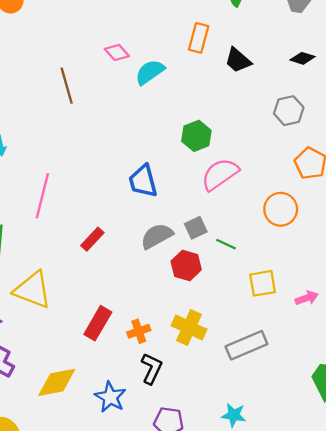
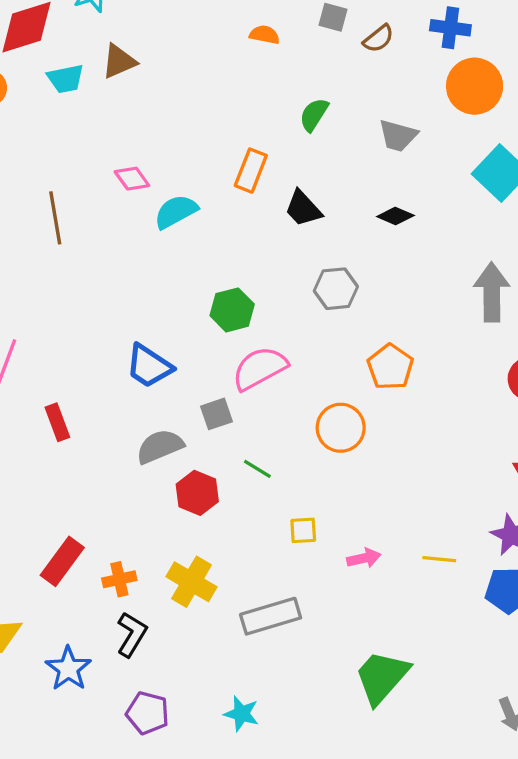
gray hexagon: (289, 111) -> (336, 289), moved
blue trapezoid: (143, 181) -> (149, 366), turned -48
gray square: (196, 228) -> (217, 414), moved
red rectangle: (92, 239) -> (57, 422), moved, turned -70
yellow square: (263, 283) -> (303, 530), size x0.7

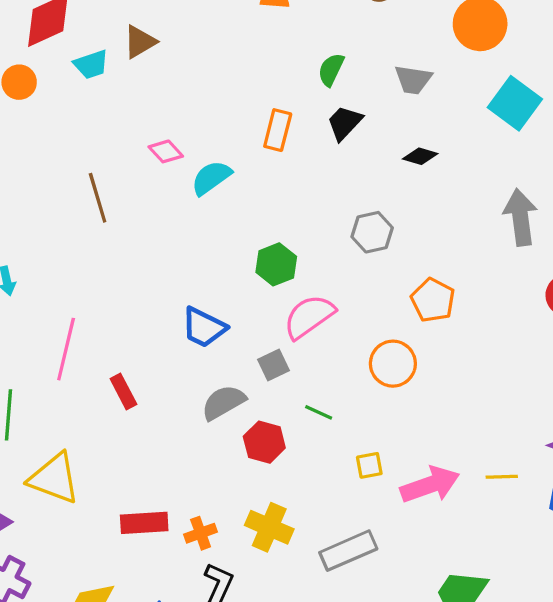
black trapezoid: (303, 209) -> (345, 123), moved, turned 93
pink arrow: (364, 558) -> (430, 485), size x1.8
red rectangle: (62, 561) -> (144, 523), turned 57

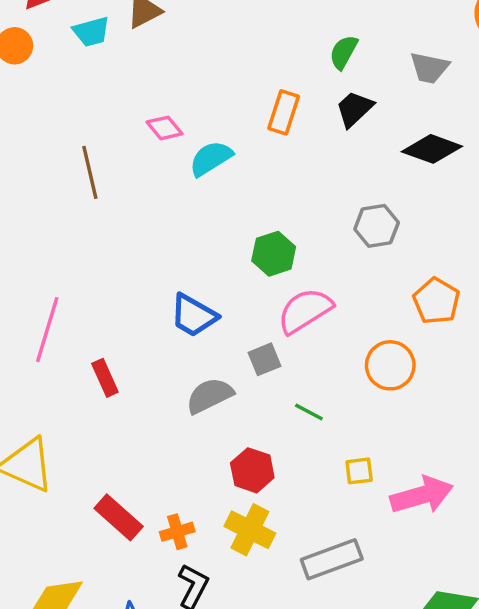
black diamond: (420, 156) -> (432, 149), size x1.6
red hexagon: (264, 442) -> (252, 470), moved
red rectangle: (144, 523) -> (119, 517), turned 42

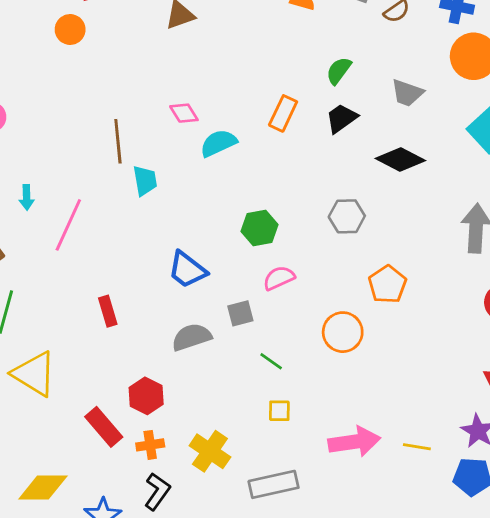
cyan trapezoid: (91, 32) -> (145, 181), moved, turned -92
pink semicircle: (305, 311) -> (279, 278), size x0.7
pink line: (47, 330) -> (68, 225), moved
red hexagon: (252, 470) -> (146, 396), moved
yellow square: (359, 471) -> (279, 411), moved

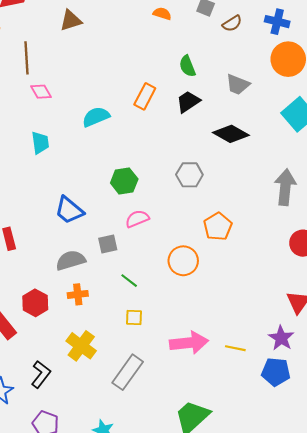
green semicircle: (339, 71) -> (187, 66), turned -60
pink diamond: (184, 113) -> (41, 92), moved
brown line: (118, 141) -> (26, 58), moved
orange cross: (150, 445) -> (78, 294), moved
gray rectangle: (274, 484) -> (128, 372), turned -44

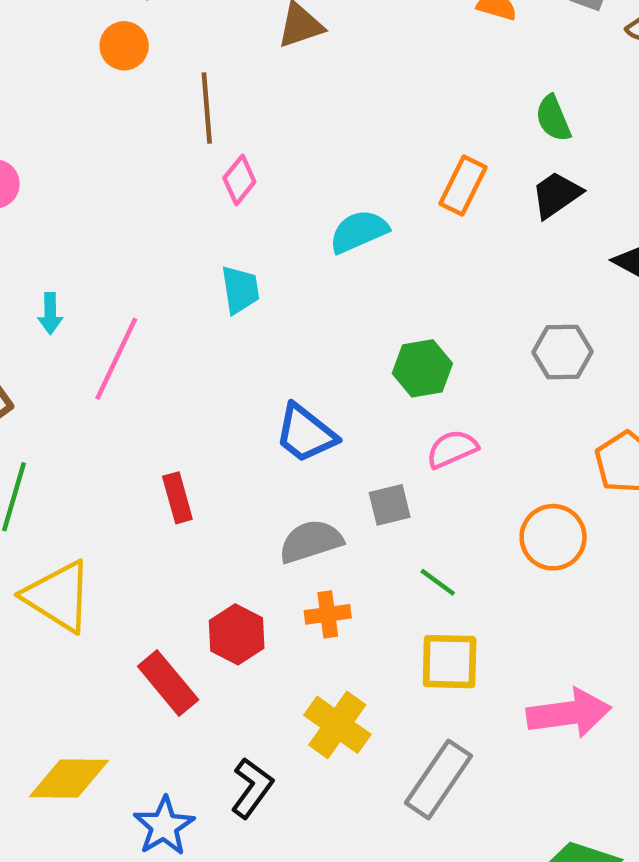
pink diamond: (41, 92) -> (239, 180), turned 70
yellow square: (134, 318) -> (450, 662), size x1.6

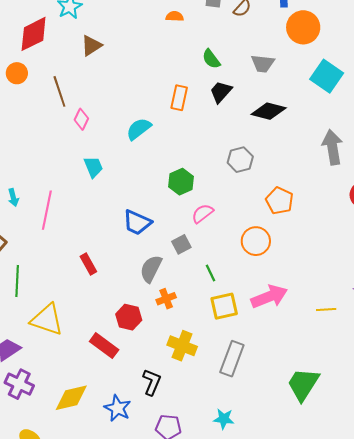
gray semicircle: (311, 541) -> (151, 269), turned -32
green line: (438, 582) -> (210, 273), turned 42
pink arrow: (569, 713) -> (269, 297), moved

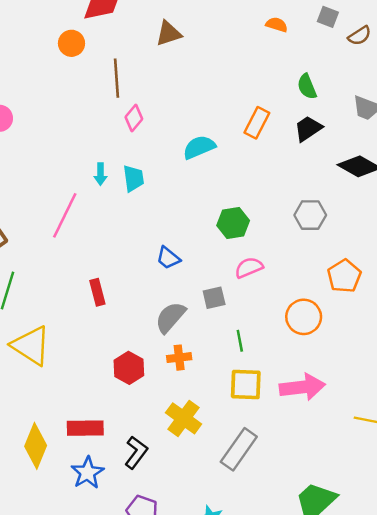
cyan arrow: (13, 198) -> (101, 174), moved
blue trapezoid: (137, 222) -> (168, 258), size x0.7
red rectangle: (104, 346) -> (85, 428), moved, turned -52
yellow diamond: (71, 398) -> (36, 446), turned -69

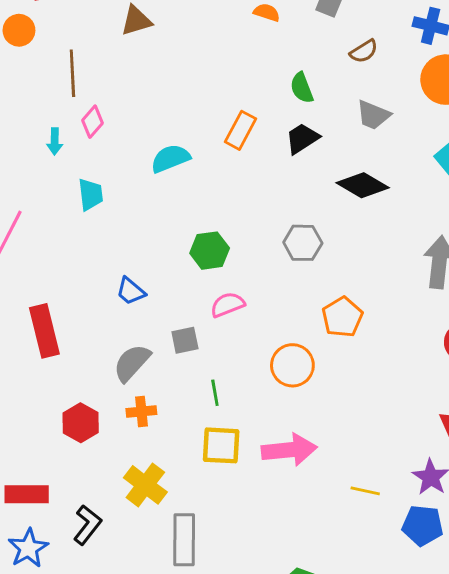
brown semicircle: (360, 36) -> (364, 51), moved
cyan arrow: (101, 174) -> (55, 141), moved
red rectangle: (97, 292) -> (44, 331), size x1.6
gray rectangle: (239, 449) -> (184, 540), moved, turned -36

